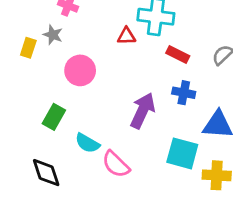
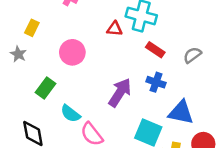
gray star: (53, 35) -> (18, 54), moved

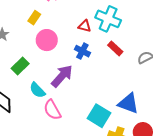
yellow rectangle: (32, 28) -> (34, 18), moved
blue cross: (156, 82) -> (82, 51), moved
purple arrow: (120, 93) -> (62, 76), moved

